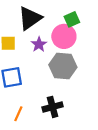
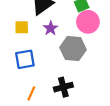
pink circle: (64, 36) -> (88, 22), moved

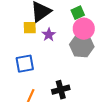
yellow square: (22, 27) -> (30, 28), moved
gray hexagon: (73, 49) -> (82, 46), moved

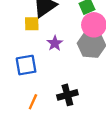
purple star: (49, 35) -> (55, 43), moved

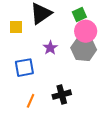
yellow square: (32, 24) -> (16, 27), moved

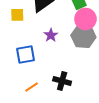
black cross: (62, 95) -> (62, 81), turned 30
orange line: (31, 101) -> (32, 87), turned 32

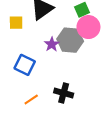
gray hexagon: (83, 36) -> (70, 40), moved
blue square: (25, 55) -> (25, 65), turned 36

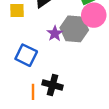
black cross: (64, 93) -> (53, 85), moved
orange line: (31, 99) -> (33, 92), turned -56

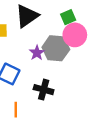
black cross: (53, 85) -> (44, 90), moved

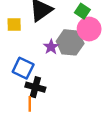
green square: (68, 17) -> (82, 11), turned -32
black cross: (44, 90) -> (35, 87), moved

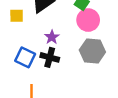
gray hexagon: (70, 42) -> (92, 51), moved
black cross: (35, 87) -> (50, 57), moved

